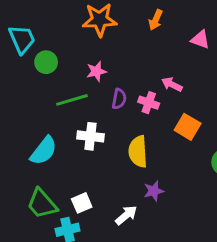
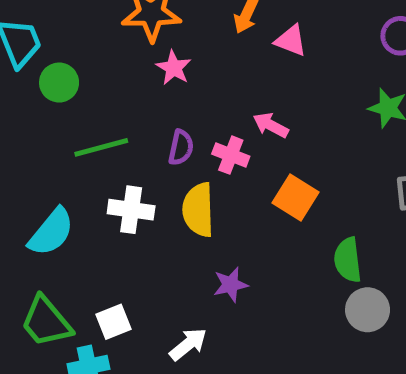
pink triangle: (200, 40) -> (291, 41), moved
pink star: (96, 71) -> (174, 68), moved, turned -30
yellow semicircle: (138, 152) -> (198, 210), moved
purple star: (154, 191) -> (231, 285), moved

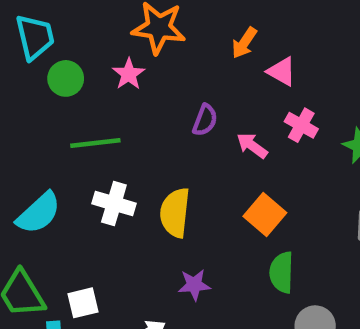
pink star: (174, 68) -> (129, 74), moved
purple semicircle: (181, 148) -> (205, 120), moved
pink cross: (231, 155) -> (301, 125), moved
green semicircle: (348, 260) -> (282, 272), moved

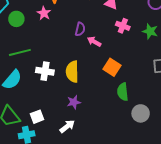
green line: (95, 143) -> (20, 52), moved
pink arrow: (252, 146) -> (94, 42), moved
purple star: (194, 285) -> (74, 102), moved

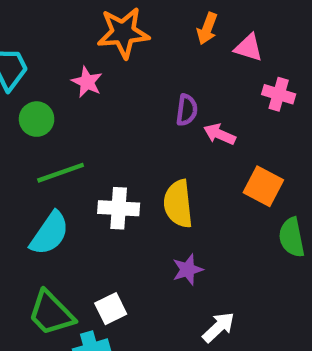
pink star: (44, 13) -> (87, 82), moved
green circle: (16, 19) -> (37, 119), moved
white arrow: (67, 126) -> (219, 327), moved

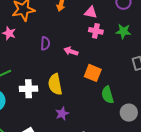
pink triangle: (249, 48) -> (91, 12), moved
purple semicircle: (187, 110) -> (45, 43), moved

